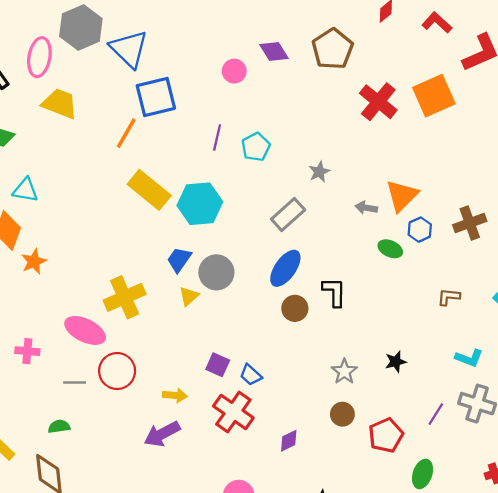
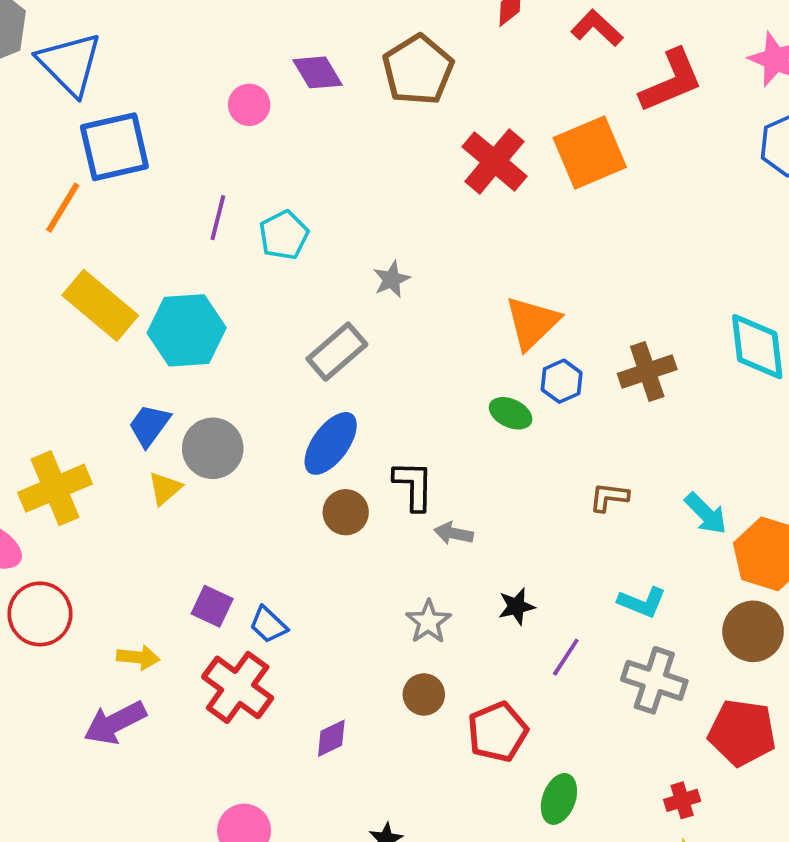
gray arrow: (366, 208) -> (454, 533), moved
purple line: (436, 414) -> (566, 657), moved

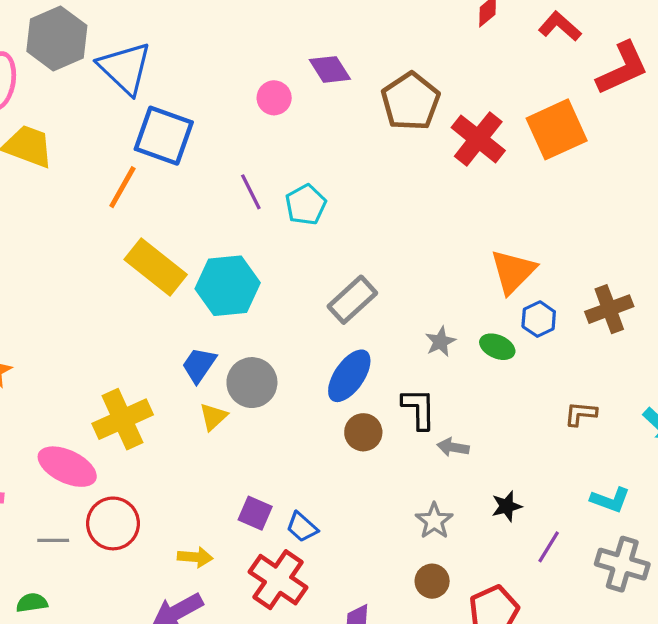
brown pentagon: (418, 70) -> (411, 101), moved
blue square: (114, 147) -> (164, 136), turned 34
purple line: (218, 218) -> (251, 192), turned -39
gray star: (392, 279) -> (440, 342), moved

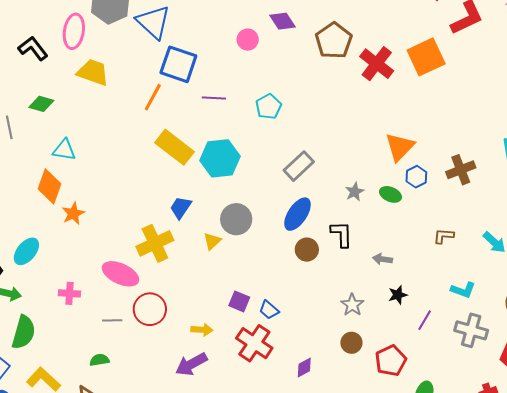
purple line: (251, 192) -> (214, 98), moved, turned -60
blue trapezoid: (199, 365) -> (181, 208), moved
gray arrow: (453, 447) -> (382, 259), moved

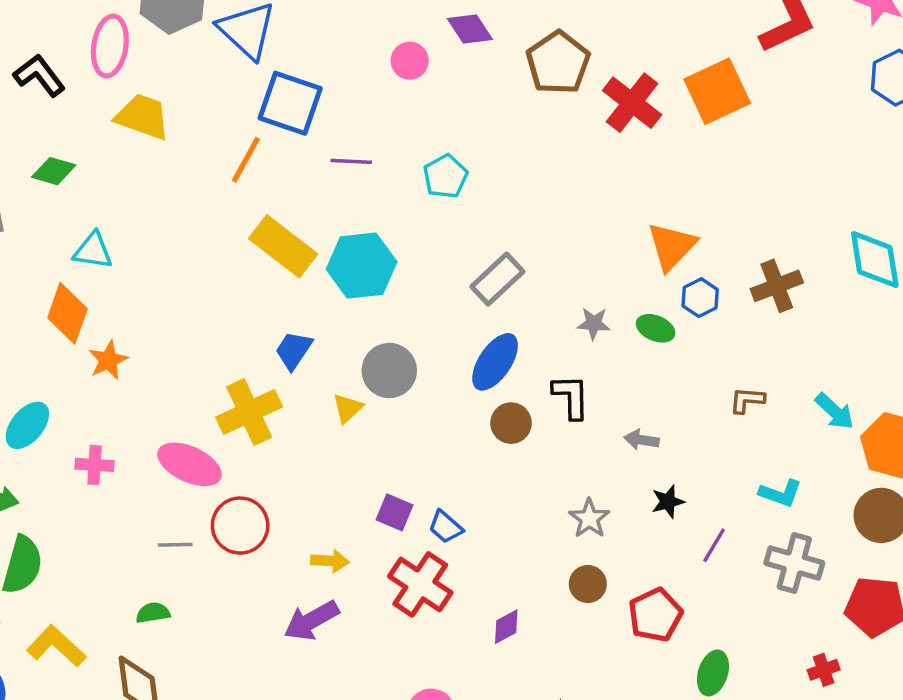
gray star: (355, 192) -> (594, 324), turned 30
pink cross: (69, 293) -> (95, 465), moved

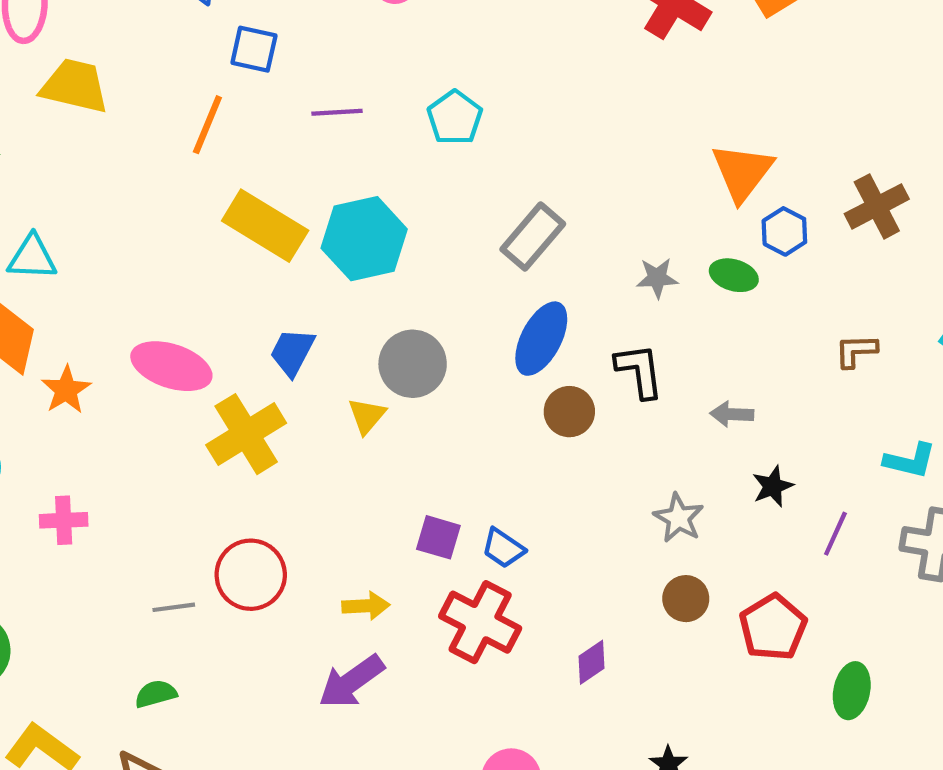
blue square: (290, 103) -> (254, 49), size x0.6
pink ellipse: (190, 464) -> (171, 366), moved

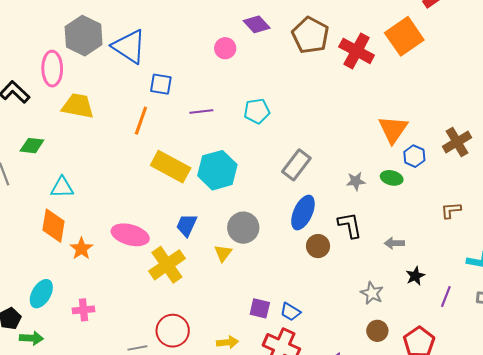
cyan pentagon: (455, 118) -> (257, 111), turned 30

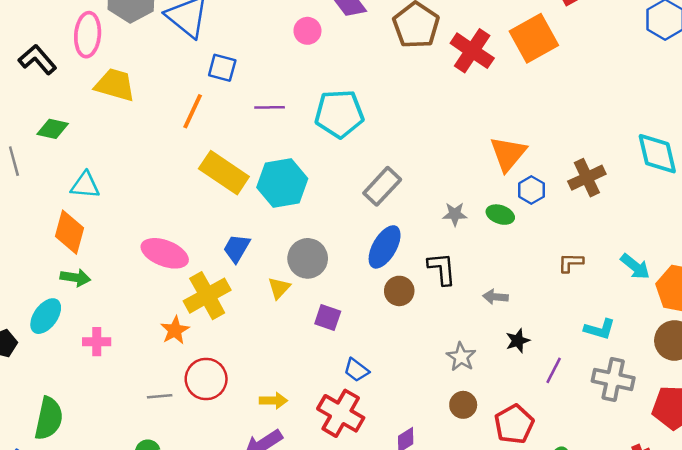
cyan pentagon: (257, 111) -> (339, 114), size x1.5
orange star: (81, 249) -> (175, 330), moved
purple square: (260, 308) -> (328, 317), moved
green arrow: (31, 338) -> (75, 278), moved

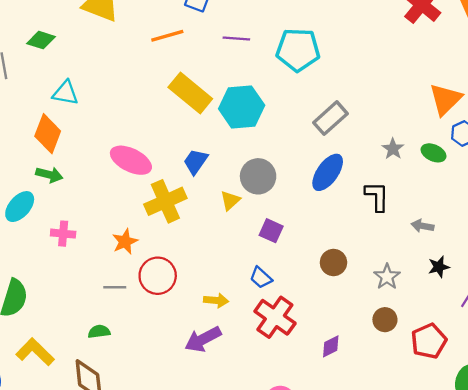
orange line: (193, 111) -> (167, 36), turned 44
gray star: (455, 214) -> (393, 149), turned 30
brown circle: (399, 291) -> (333, 263), moved
orange star: (175, 330) -> (125, 242), moved
blue trapezoid: (356, 370) -> (261, 278), moved

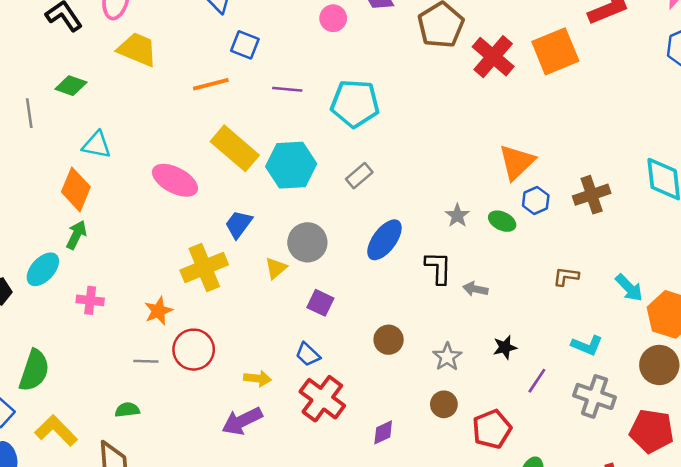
gray rectangle: (330, 118) -> (359, 176), moved, size x0.7
pink ellipse: (131, 160) -> (175, 180), moved
green arrow: (49, 175) -> (76, 235), turned -80
gray arrow: (422, 226) -> (475, 289), moved

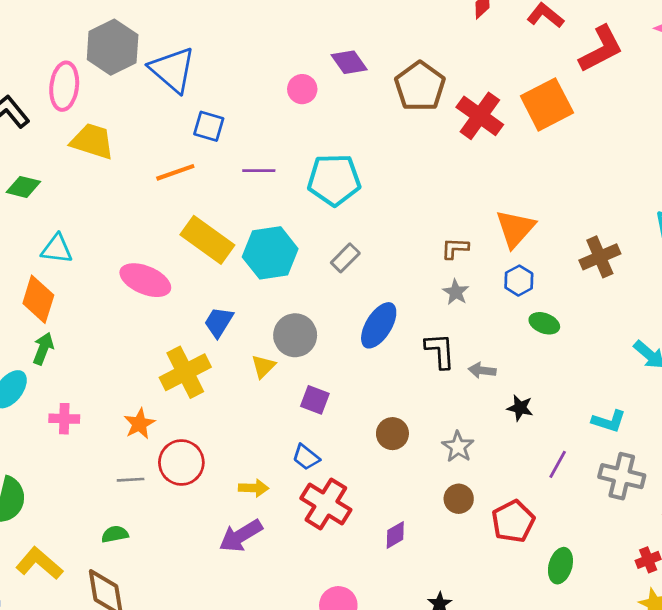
blue hexagon: (536, 201) -> (519, 281), moved
green ellipse: (502, 221) -> (544, 323), moved
brown L-shape: (566, 277) -> (455, 248), moved
black star: (505, 347) -> (520, 408), moved, turned 30

